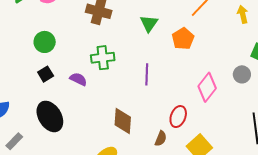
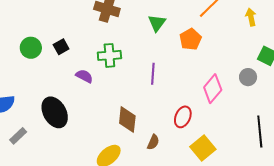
green circle: (45, 42) -> (31, 48), moved
black square: (46, 74) -> (61, 47), moved
brown semicircle: (161, 138) -> (153, 142), moved

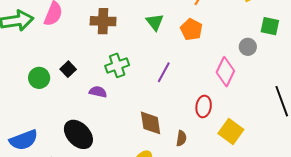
purple line: (153, 74) -> (164, 72), turned 40
gray circle: (248, 77) -> (248, 47), moved

